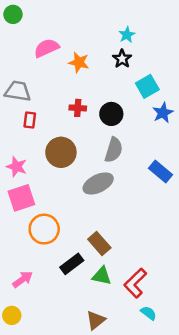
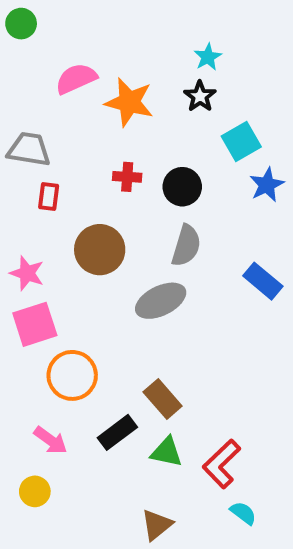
orange star: (79, 62) -> (129, 102), size x1.4
pink arrow: (23, 279) -> (51, 440), moved, turned 72
yellow circle: (12, 315) -> (35, 491), moved

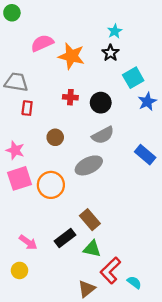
gray semicircle: (186, 246) -> (103, 135), turned 45
brown circle: (100, 250) -> (55, 137), size x0.6
orange circle: (72, 375) -> (51, 185), moved
red L-shape: (222, 464) -> (110, 270), moved

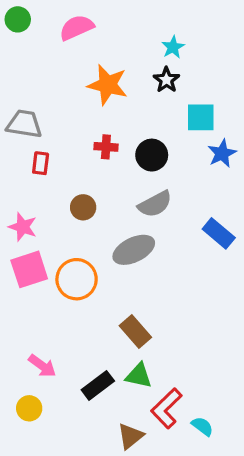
pink semicircle: (42, 43) -> (77, 28), moved
cyan square: (133, 78) -> (201, 117), turned 30
black rectangle: (65, 238) -> (98, 385), moved

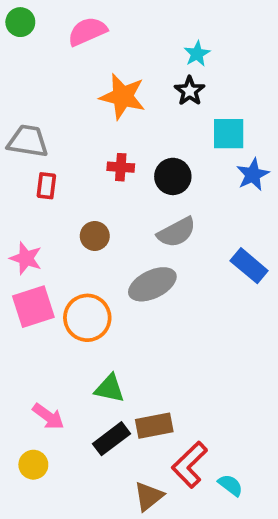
brown rectangle: (135, 331) -> (154, 426), moved, turned -60
green triangle: (139, 376) -> (110, 388), moved

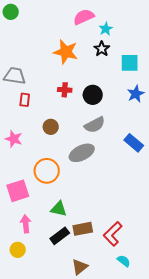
pink semicircle: (87, 31) -> (84, 17), moved
cyan square: (229, 134) -> (130, 63), moved
pink square: (33, 307) -> (18, 191), moved
pink arrow: (48, 416) -> (26, 224), turned -132
red L-shape: (190, 465) -> (113, 234), moved

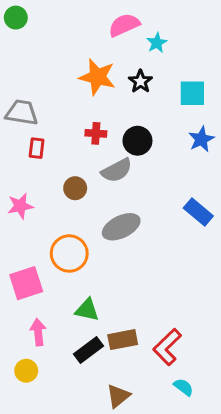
black star: (102, 49) -> (140, 81), moved
gray semicircle: (95, 125) -> (117, 170), moved
pink star: (14, 139) -> (20, 206), turned -30

